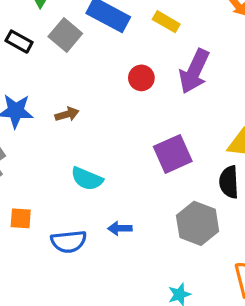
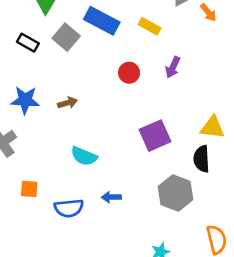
purple arrow: (194, 71) -> (173, 67), size x0.6

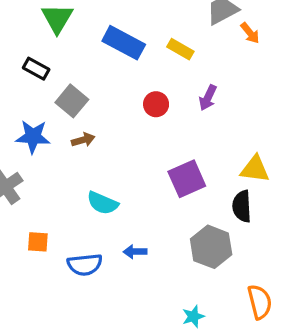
gray square: (66, 37) -> (72, 101), moved

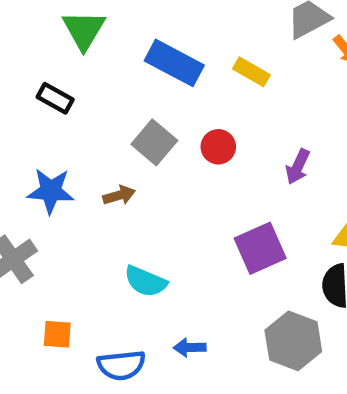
purple arrow: (208, 98) -> (298, 167), moved
gray square: (72, 101) -> (154, 142), moved

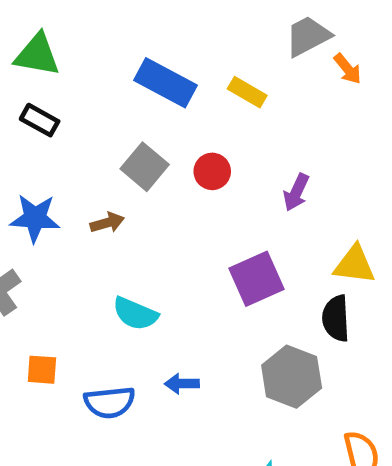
green triangle: (84, 30) -> (37, 55), moved, turned -51

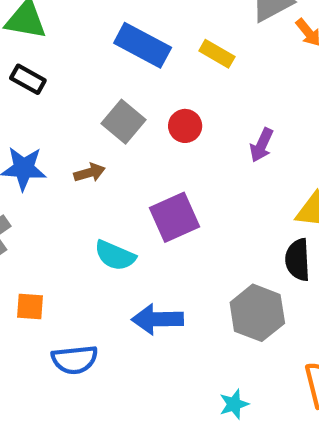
purple square: (257, 279) -> (174, 217), moved
blue arrow: (182, 384) -> (157, 319), size x1.6
blue semicircle: (110, 402) -> (75, 360), moved

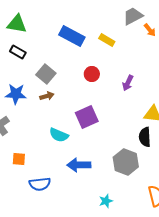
gray square: (123, 122) -> (46, 74), moved
cyan star: (234, 404) -> (106, 201), moved

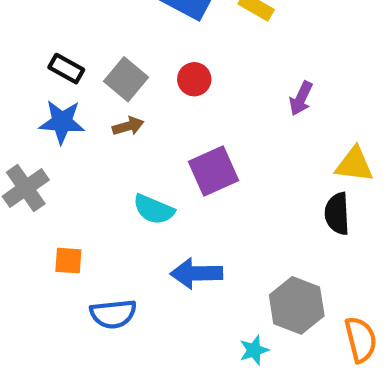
black rectangle: (18, 52) -> (66, 69), moved
red circle: (92, 74) -> (194, 79), moved
gray hexagon: (126, 162) -> (297, 305), moved

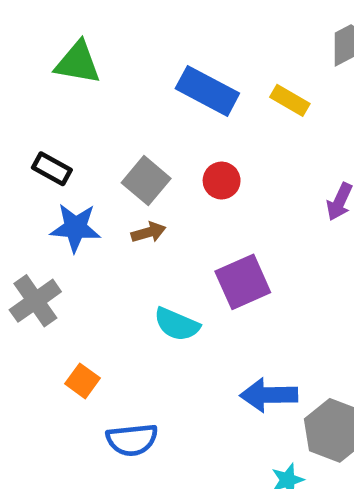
black rectangle: (66, 69) -> (52, 169), moved
orange square: (68, 261) -> (82, 381), turned 32
blue arrow: (196, 273) -> (269, 395), moved

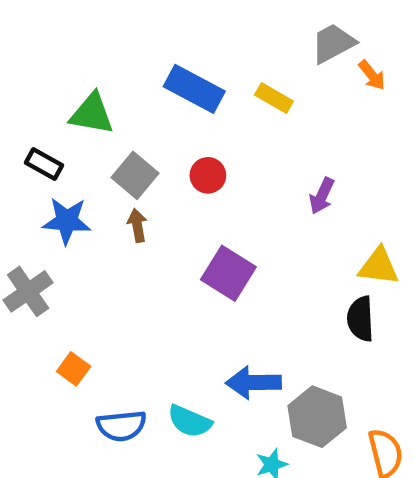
green triangle: (78, 63) -> (92, 114), moved
brown arrow: (149, 232) -> (137, 225), turned -84
purple square: (243, 282) -> (228, 273), turned -34
cyan semicircle: (177, 324) -> (190, 421), moved

